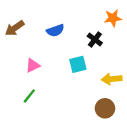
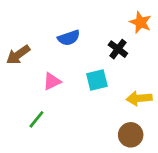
orange star: (113, 18) -> (140, 22), turned 30
brown arrow: (15, 28) -> (18, 55), moved
pink triangle: (33, 65) -> (52, 81), moved

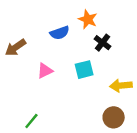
orange star: (140, 22) -> (88, 19), moved
green line: (36, 119) -> (31, 121), moved

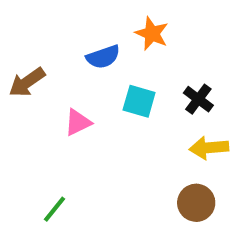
black cross: (103, 43) -> (198, 99), moved
cyan square: (84, 70) -> (139, 101), moved, turned 30

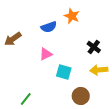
cyan square: (139, 101) -> (64, 72), moved
pink triangle: (78, 122) -> (46, 54), moved
brown circle: (196, 203) -> (81, 96), moved

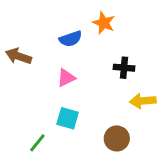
brown arrow: (13, 39) -> (18, 56), turned 54
black cross: (94, 47) -> (124, 68), moved, turned -32
cyan square: (64, 72) -> (68, 118), moved

